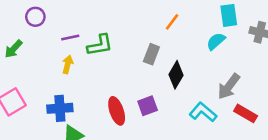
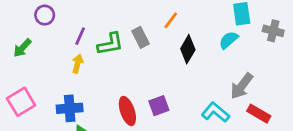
orange line: (172, 22) -> (171, 20), moved
purple line: (70, 37) -> (80, 36), turned -54
gray rectangle: (151, 54) -> (141, 37), moved, turned -48
black diamond: (176, 75) -> (188, 49), moved

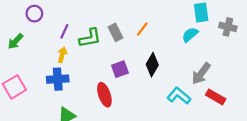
orange line: (171, 20) -> (142, 29), moved
black diamond: (188, 49) -> (152, 65), moved
purple square: (159, 106) -> (120, 69), moved
blue cross: (70, 108) -> (58, 79), moved

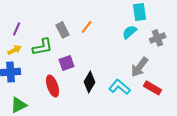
gray cross: (228, 27) -> (158, 38), moved, turned -35
green L-shape: (90, 38) -> (43, 47), moved
yellow arrow: (62, 55) -> (15, 50), turned 48
black diamond: (152, 65) -> (90, 82), moved

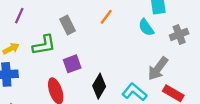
orange line: (87, 27) -> (106, 17), moved
purple line: (17, 29) -> (19, 16), moved
cyan semicircle: (130, 32) -> (146, 27), turned -84

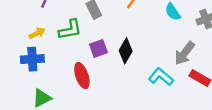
black diamond: (99, 86) -> (126, 51), moved

